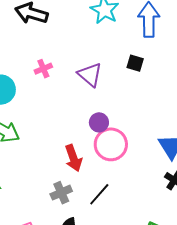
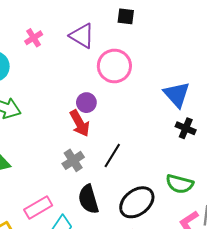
purple circle: (99, 122) -> (86, 103), moved
pink circle: (111, 144) -> (114, 66), moved

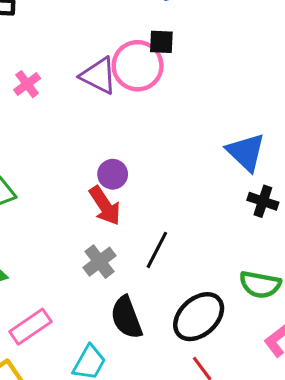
pink circle: (114, 66) -> (138, 66), moved
pink rectangle: (38, 207) -> (30, 327), moved

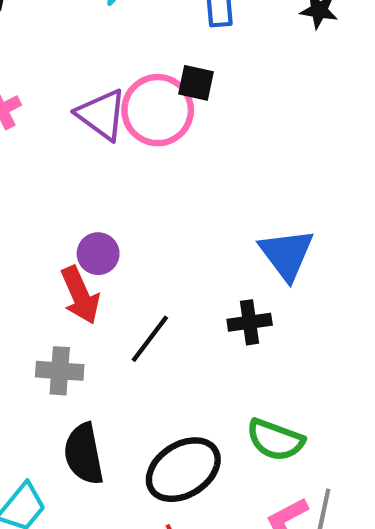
black cross: (263, 201) -> (250, 322), moved, turned -36
black line: (157, 250) -> (150, 339), moved
gray cross: (100, 262) -> (60, 371), turned 32

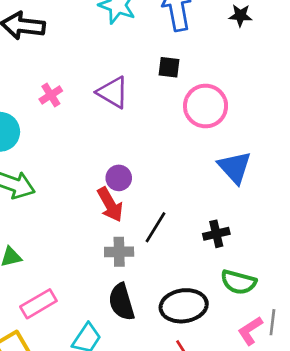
pink circle: (158, 110) -> (206, 106), moved
black cross: (250, 322) -> (216, 234), moved
gray cross: (60, 371) -> (119, 252), moved
black ellipse: (183, 470) -> (184, 306), turned 30

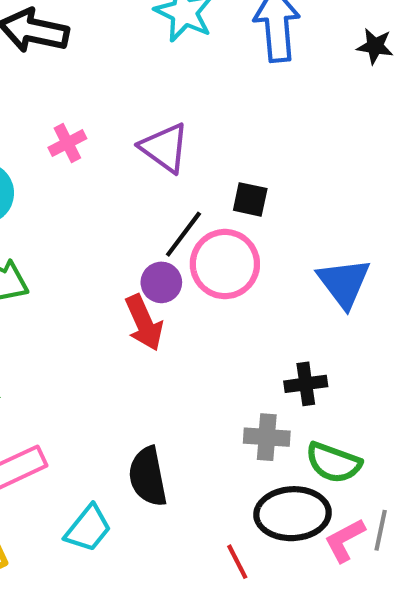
black square: (169, 67) -> (250, 199), moved
pink circle: (206, 106) -> (225, 264), moved
black line: (155, 227) -> (183, 234), moved
gray cross: (119, 252) -> (267, 437), moved
black ellipse: (184, 306) -> (293, 514), moved

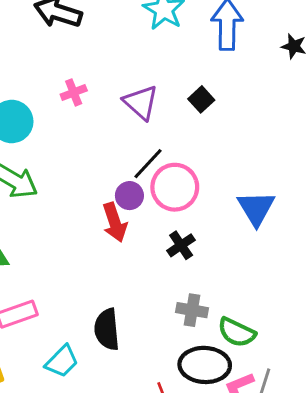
black square: (250, 199) -> (201, 99), moved, turned 30
black cross: (306, 384) -> (181, 245), moved, turned -32

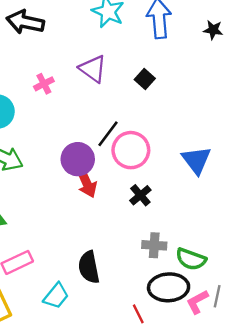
purple triangle: (141, 102) -> (93, 69), moved
purple circle: (129, 196) -> (78, 159), moved, size x1.5

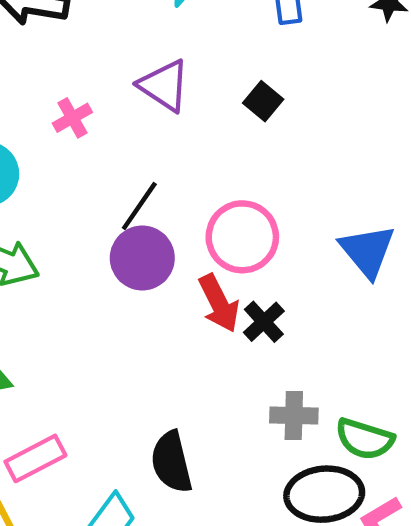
black line: (108, 134) -> (139, 206), moved
red arrow: (86, 183) -> (219, 303), moved

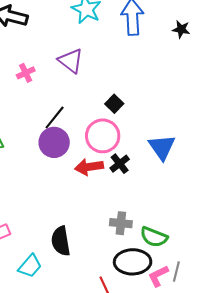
black square: (263, 101) -> (114, 104), moved
red arrow: (219, 303) -> (89, 167), turned 104
black cross: (264, 322) -> (120, 164), moved

